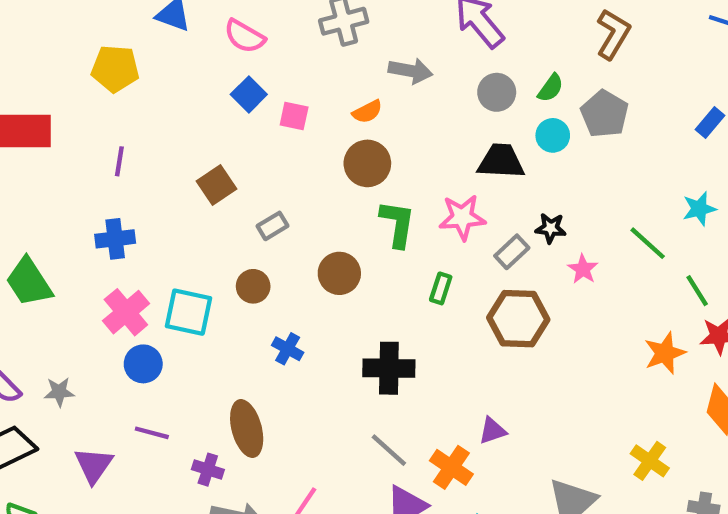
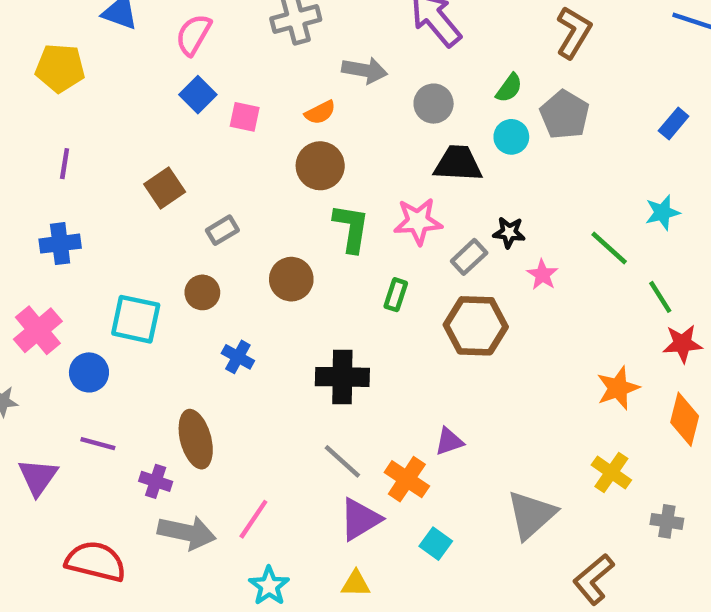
pink semicircle: (244, 36) -> (193, 35), turned 90
gray circle: (497, 92) -> (434, 104), moved
pink cross: (126, 312) -> (38, 330), moved
orange star: (665, 353) -> (618, 388), moved

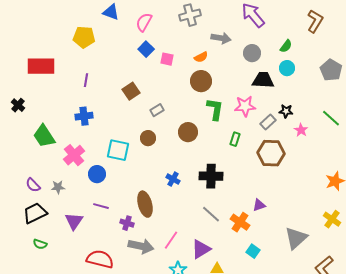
gray pentagon: (565, 115) -> (331, 70), moved
blue cross: (238, 357) -> (173, 179), moved
purple triangle: (360, 519) -> (201, 249), moved

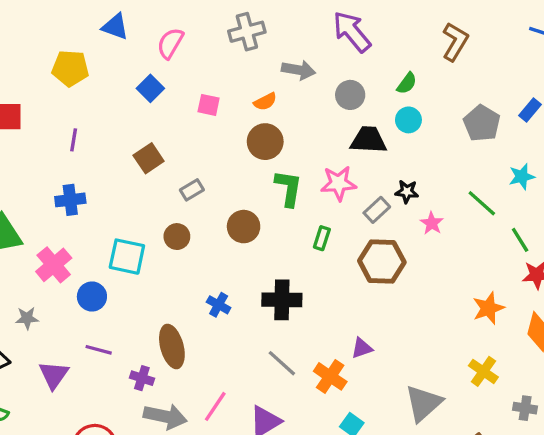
blue square: (146, 49) -> (150, 88), moved

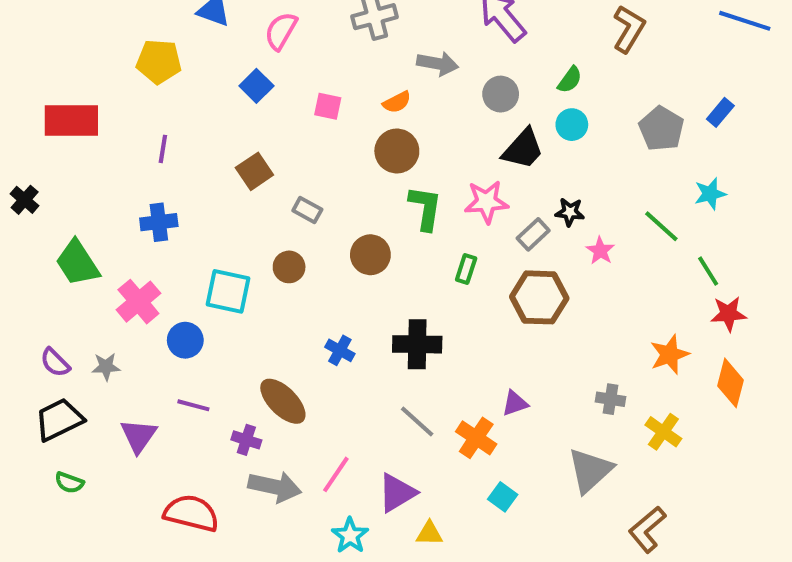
black trapezoid: (368, 140) -> (523, 149), turned 129
gray rectangle: (192, 190) -> (307, 210), turned 60
brown ellipse: (172, 346) -> (283, 401), turned -30
gray cross: (525, 408) -> (610, 399), moved

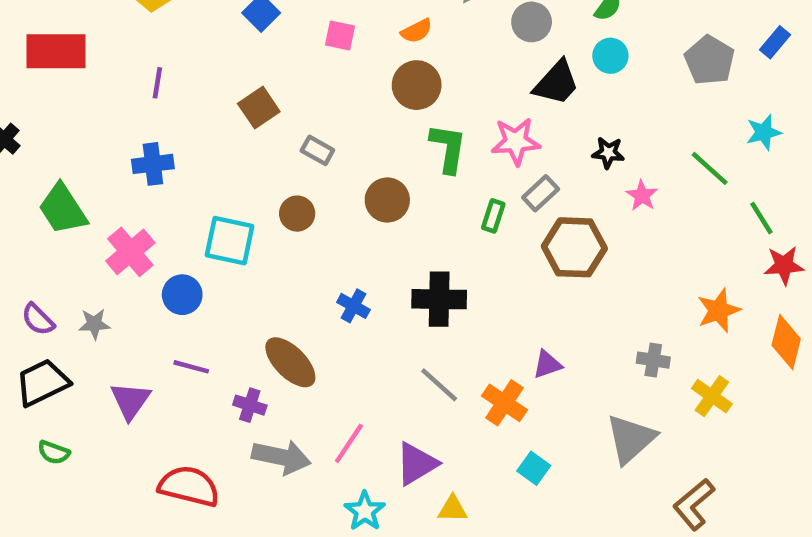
gray rectangle: (533, 234) -> (541, 193), moved

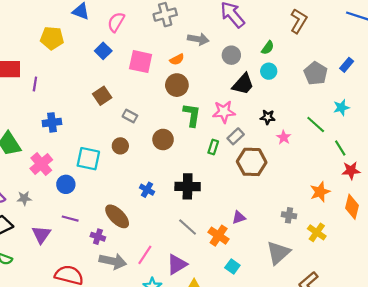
pink square: (340, 35) -> (141, 62), size x1.6
purple line: (157, 83) -> (35, 84), moved

